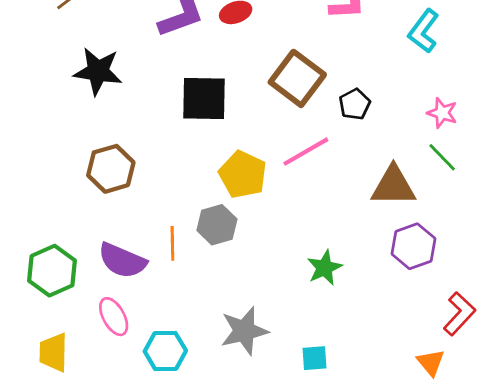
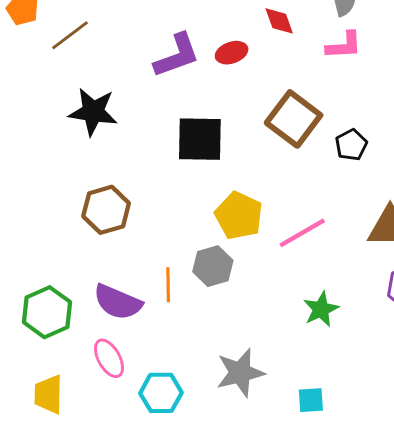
pink line: (306, 152) -> (302, 233), moved

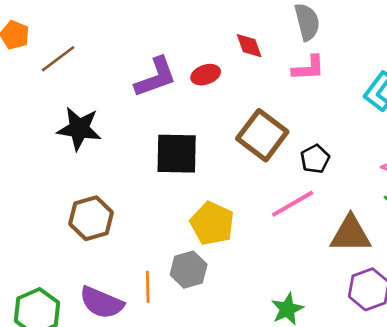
pink line: (302, 233) -> (293, 204), moved

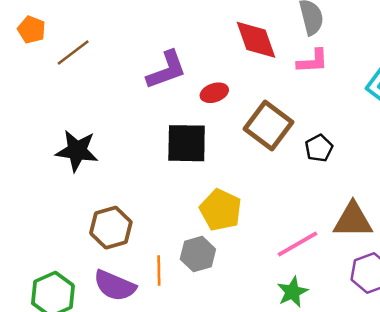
red diamond: (249, 46) -> (256, 40), size x1.6
red ellipse: (206, 75) -> (214, 93), moved
black star: (79, 129) -> (77, 151), moved
pink line: (293, 204) -> (298, 244), moved
brown hexagon: (91, 218) -> (111, 228), moved

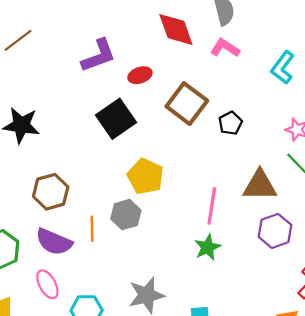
pink L-shape: (313, 61) -> (225, 48), turned -144
black square: (187, 143) -> (116, 119), turned -36
pink line: (298, 244) -> (212, 206), turned -51

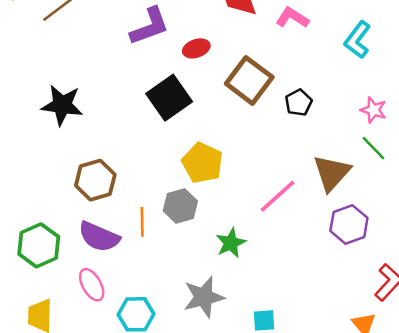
brown triangle: (260, 185) -> (332, 173), turned -48
pink line: (212, 206) -> (278, 196), turned 39
green star: (207, 247) -> (231, 243), moved

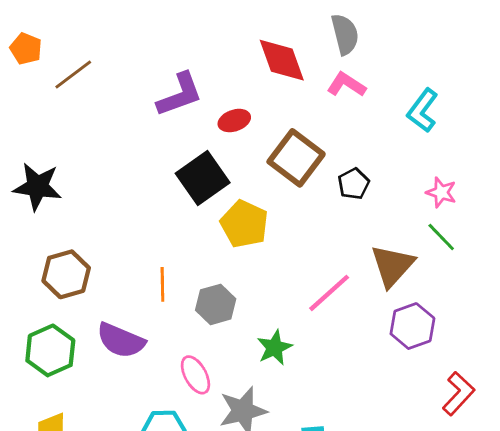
black star: (62, 105) -> (37, 187), moved
yellow pentagon: (202, 163) -> (244, 224), moved
brown hexagon: (95, 180) -> (66, 274), moved
orange line: (142, 222) -> (162, 284), moved
pink ellipse: (92, 285) -> (195, 375), moved

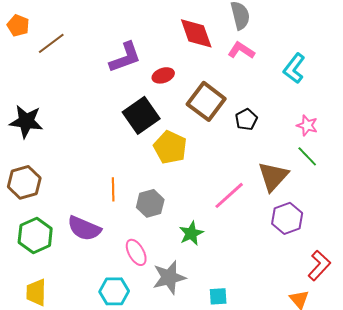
brown hexagon: (66, 274) -> (24, 182), moved

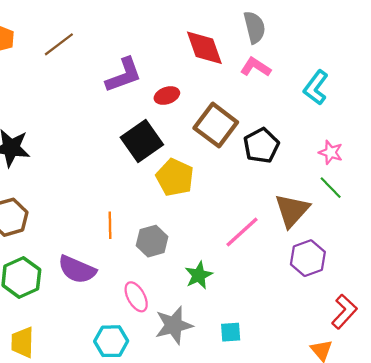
brown line: (51, 43) -> (59, 44), moved
black pentagon: (246, 119) -> (261, 146), size x1.4
cyan square: (218, 296) -> (231, 332), moved

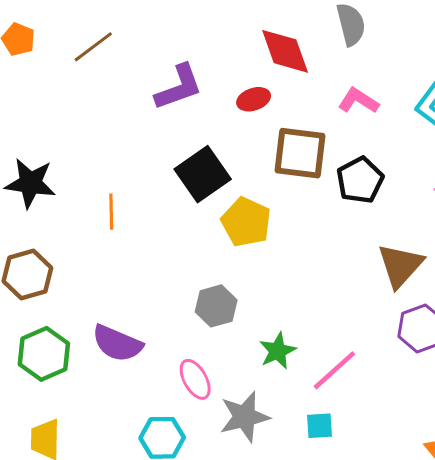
pink L-shape: (256, 67) -> (358, 101), moved
red ellipse: (167, 96) -> (254, 99), moved
brown square: (216, 125) -> (300, 153), turned -30
orange line: (110, 225) -> (111, 212), moved
pink line: (242, 232) -> (334, 370), moved

